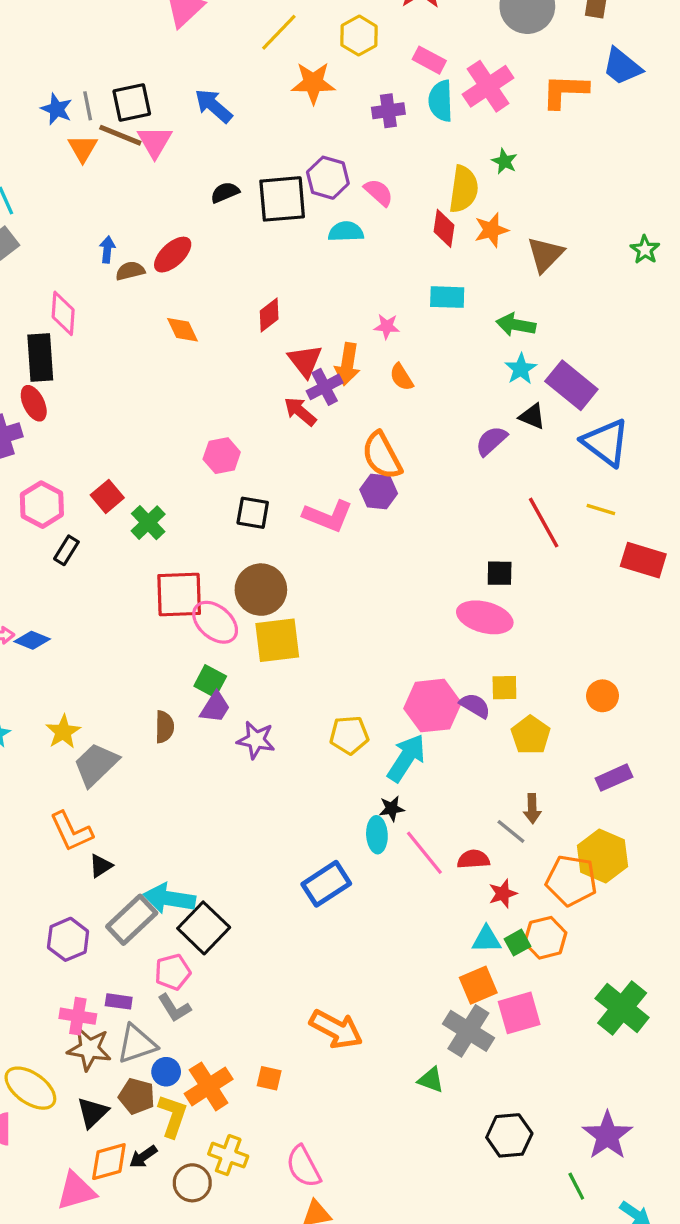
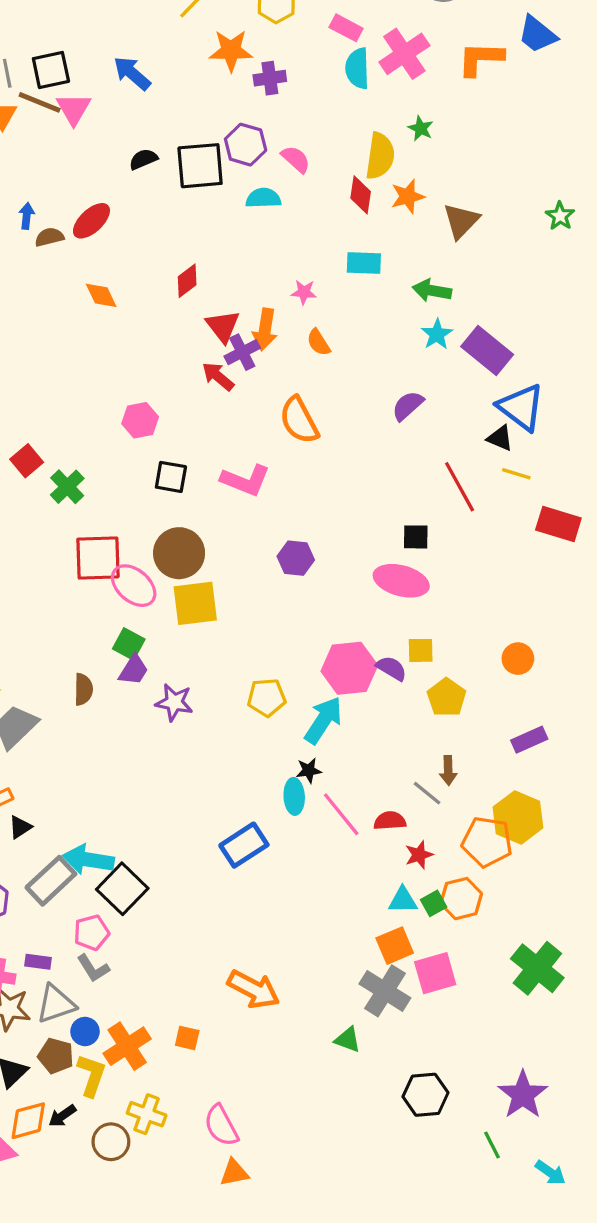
purple cross: (388, 111) -> (270, 78), moved
black triangle: (532, 416) -> (500, 438), moved
purple hexagon: (379, 492) -> (296, 558), moved

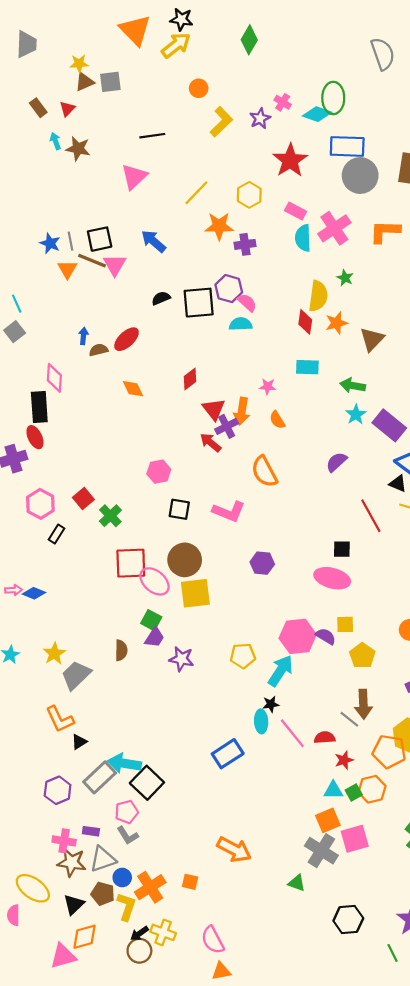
pink semicircle: (296, 159) -> (247, 303), moved
brown arrow: (448, 770) -> (363, 704), size x1.5
black arrow: (62, 1116) -> (139, 933), moved

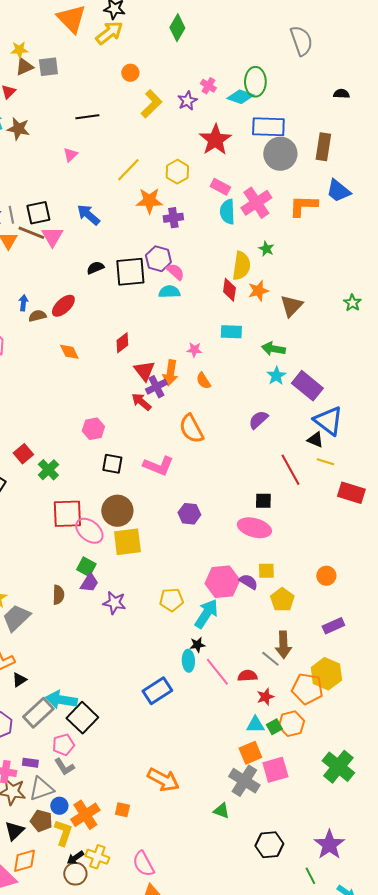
pink triangle: (134, 177) -> (70, 155), size x0.6

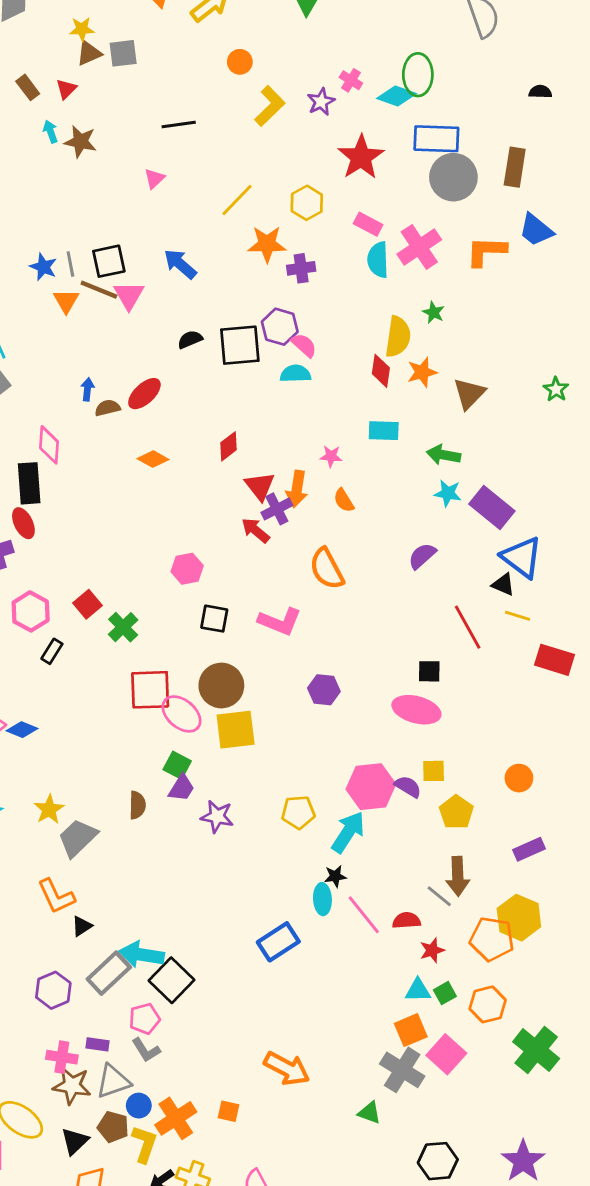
orange diamond: (69, 352) -> (153, 459), turned -35
cyan star: (276, 376) -> (448, 493), turned -30
orange hexagon: (291, 724) -> (488, 1004), moved
pink square: (275, 770) -> (446, 1054), turned -32

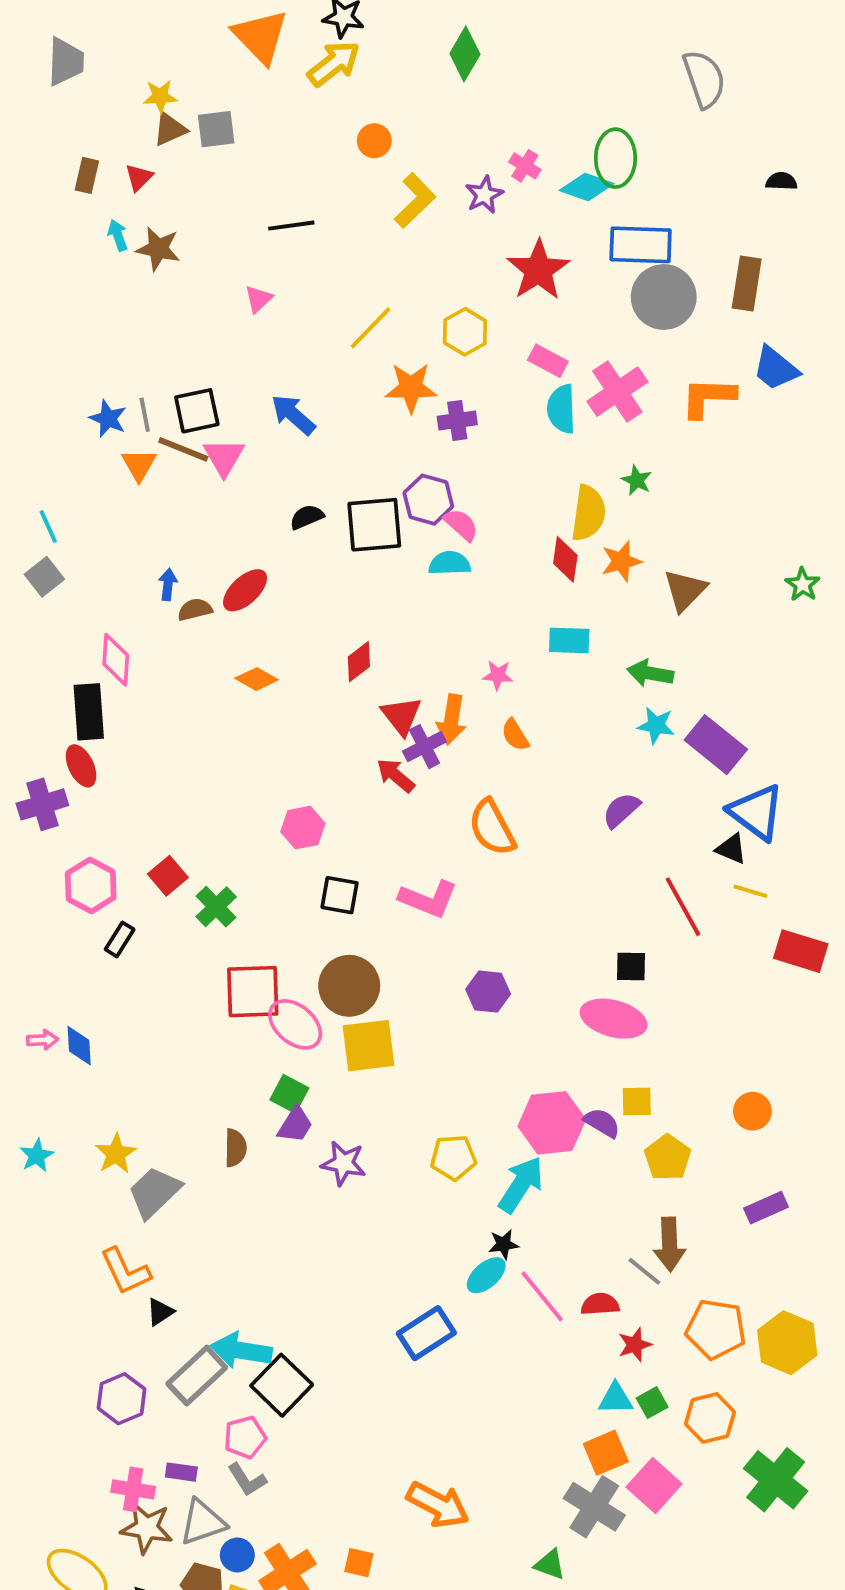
brown rectangle: (28, 87) -> (87, 175), turned 50
blue diamond: (22, 730) -> (79, 1046), turned 64
cyan ellipse: (322, 899) -> (486, 1275), turned 52
yellow hexagon: (519, 918) -> (787, 1343), moved

